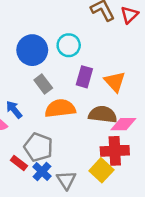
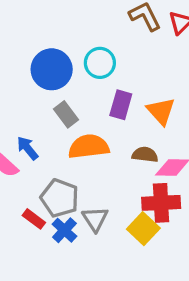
brown semicircle: (103, 114) -> (145, 155), size x0.7
gray triangle: (66, 180) -> (95, 219), moved

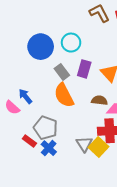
gray rectangle: (66, 114) -> (62, 72), moved
orange semicircle: (89, 147) -> (64, 95), turned -110
gray triangle: (95, 219) -> (84, 144), moved

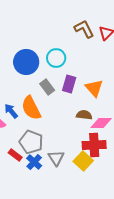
orange semicircle: (64, 95) -> (31, 108), moved
gray triangle: (84, 144) -> (56, 158), moved

